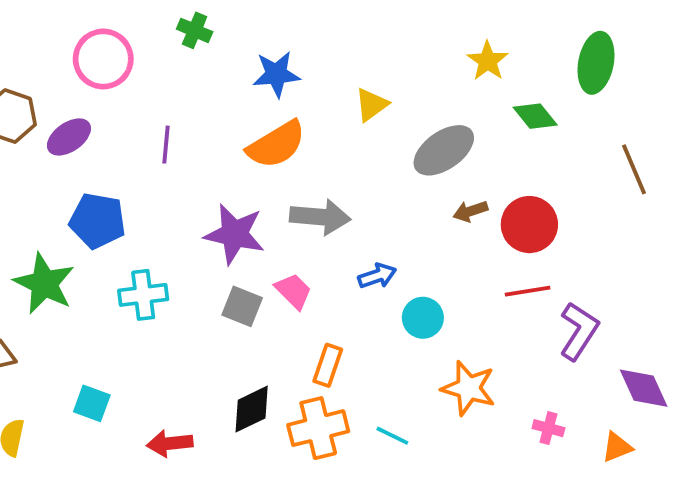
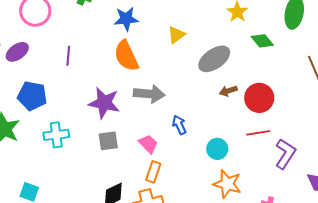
orange semicircle: (276, 145) -> (126, 56), turned 96
blue arrow: (377, 276) -> (179, 125), turned -96
pink trapezoid: (293, 291) -> (148, 144), moved
gray square: (242, 306) -> (108, 141), turned -30
cyan circle: (423, 318) -> (217, 149), moved

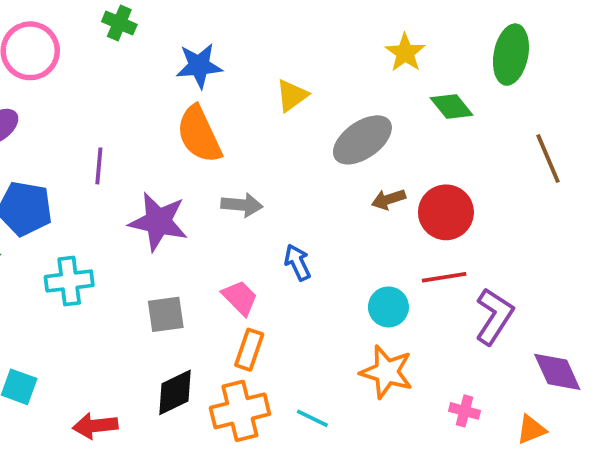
purple line: (68, 56) -> (99, 166), moved
gray arrow: (149, 94) -> (242, 205), size x0.7
gray square: (108, 141) -> (166, 314), moved
cyan circle: (217, 149) -> (388, 307), moved

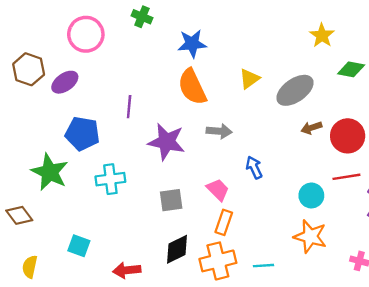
yellow triangle: (292, 95) -> (249, 79), moved
green diamond: (452, 107) -> (351, 69), turned -40
cyan line: (312, 418) -> (263, 266), turned -30

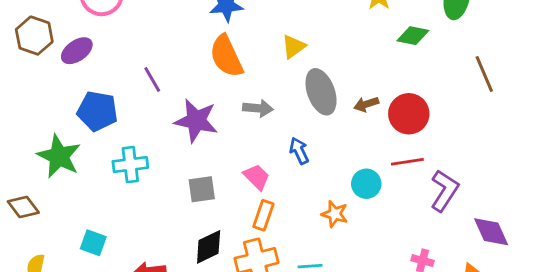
gray ellipse: (295, 90) -> (321, 92), moved, turned -75
purple line: (129, 107) -> (152, 79), turned -35
orange star: (310, 236) -> (335, 214), moved, size x0.7

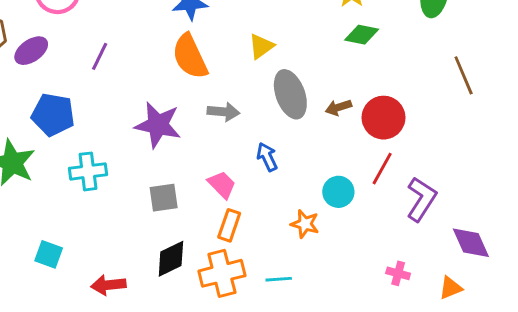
green diamond: (413, 36) -> (362, 35), moved
purple line: (152, 79) -> (100, 56), moved, turned 56
red line: (407, 162) -> (382, 169), turned -52

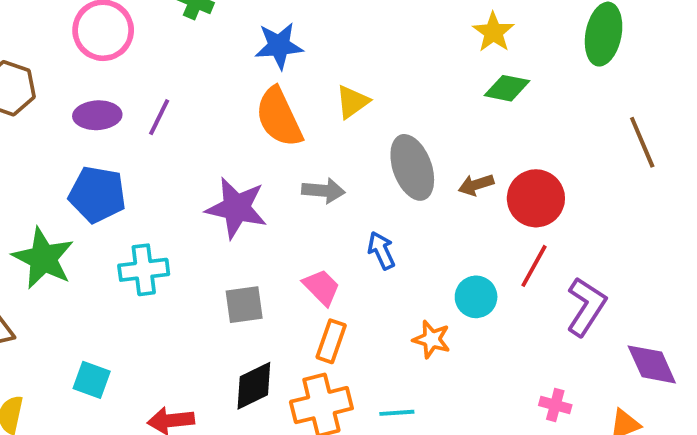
yellow triangle: (261, 46) -> (352, 102), moved
purple ellipse: (31, 51) -> (97, 115), moved, turned 32

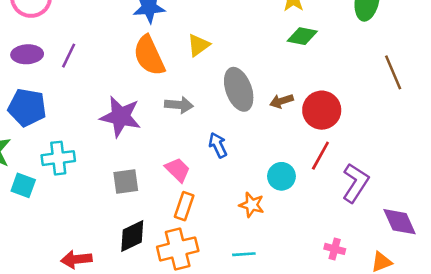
cyan square: (92, 380) -> (23, 185), moved
cyan line: (397, 413) -> (244, 254), moved

